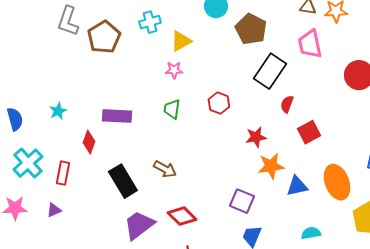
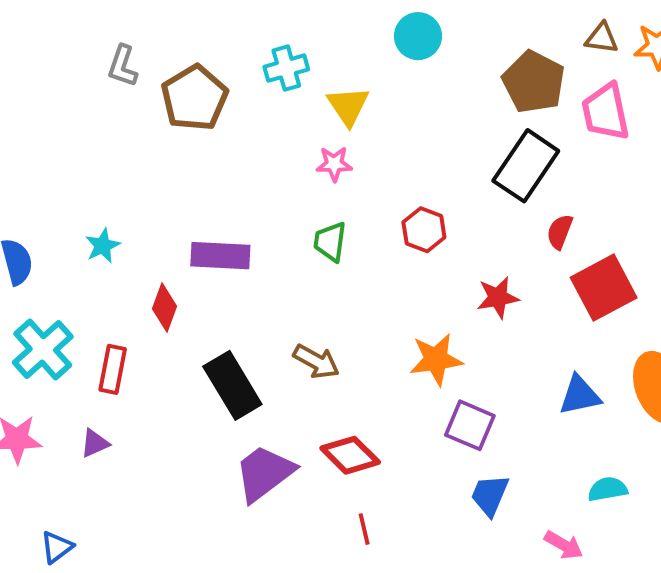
gray L-shape: (68, 21) -> (123, 66), size x0.7
brown pentagon: (251, 29) -> (534, 82), moved
yellow triangle: (181, 41) -> (348, 106), turned -35
red square: (309, 132) -> (604, 288), size x1.4
orange star: (271, 166) -> (436, 359), moved

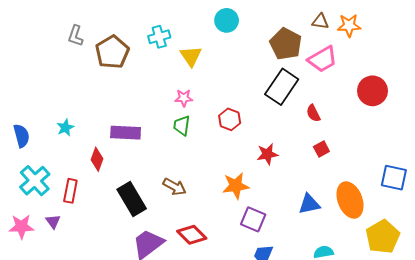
pink trapezoid: (606, 112) -> (322, 59), turned -108
pink star: (334, 164) -> (184, 98), moved
red semicircle: (560, 232) -> (313, 113), moved, turned -48
red square: (604, 288) -> (321, 149), size x0.5
purple triangle: (95, 443) -> (53, 221), moved, turned -42

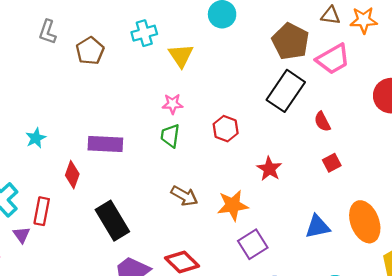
brown pentagon: (112, 52) -> (90, 51), size x0.7
red star: (267, 154) -> (269, 169), turned -30
brown arrow: (175, 187) -> (184, 196), moved
purple square: (253, 219) -> (253, 244), turned 35
purple triangle: (53, 221) -> (22, 235), moved

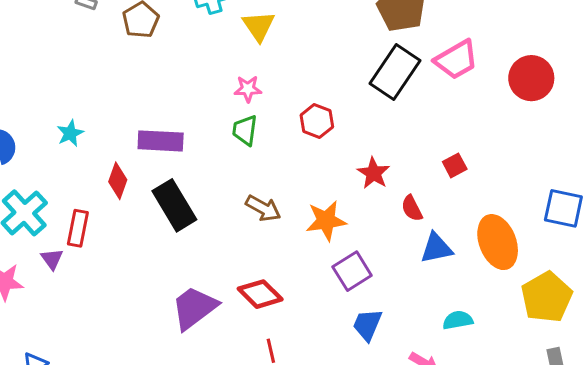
pink trapezoid: (333, 59) -> (456, 60), moved
red semicircle: (322, 122) -> (412, 208), moved
black rectangle: (112, 221) -> (174, 205), moved

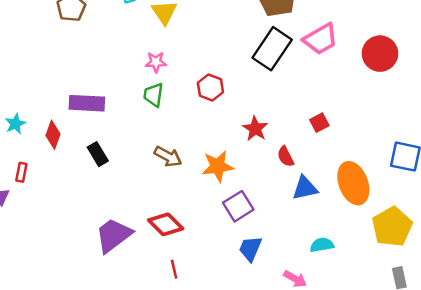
cyan star: (70, 133) -> (15, 124), moved
black rectangle: (174, 205) -> (98, 154), size x0.6
red rectangle: (78, 228) -> (21, 172), size x0.7

